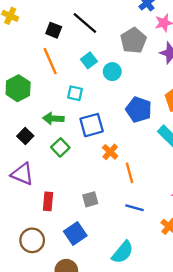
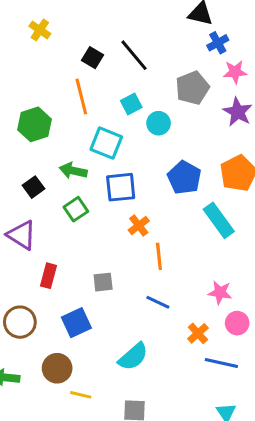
cyan square: (75, 93) -> (106, 143), size x1.5

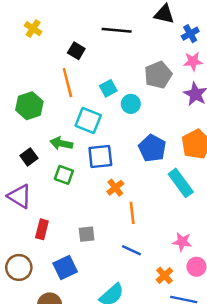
blue cross: (218, 43) -> (190, 34), moved
black line: (134, 55) -> (117, 30), moved, turned -44
green square: (76, 209) -> (64, 175), turned -36

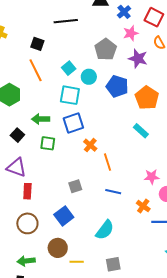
cyan square: (88, 120) -> (70, 95), moved
blue pentagon: (152, 148) -> (117, 86), moved
cyan rectangle: (181, 183) -> (141, 131), size x0.7
red rectangle: (42, 229) -> (27, 191), moved

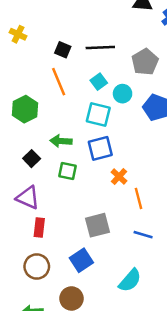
black line: (66, 21) -> (100, 48), moved
gray square: (75, 186) -> (98, 225), size x1.5

